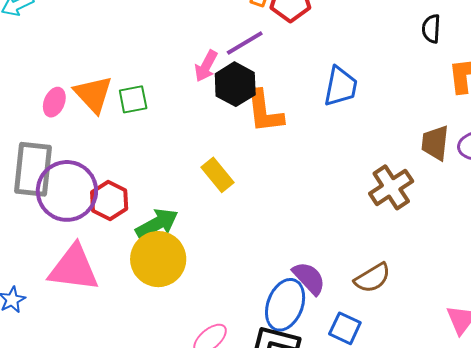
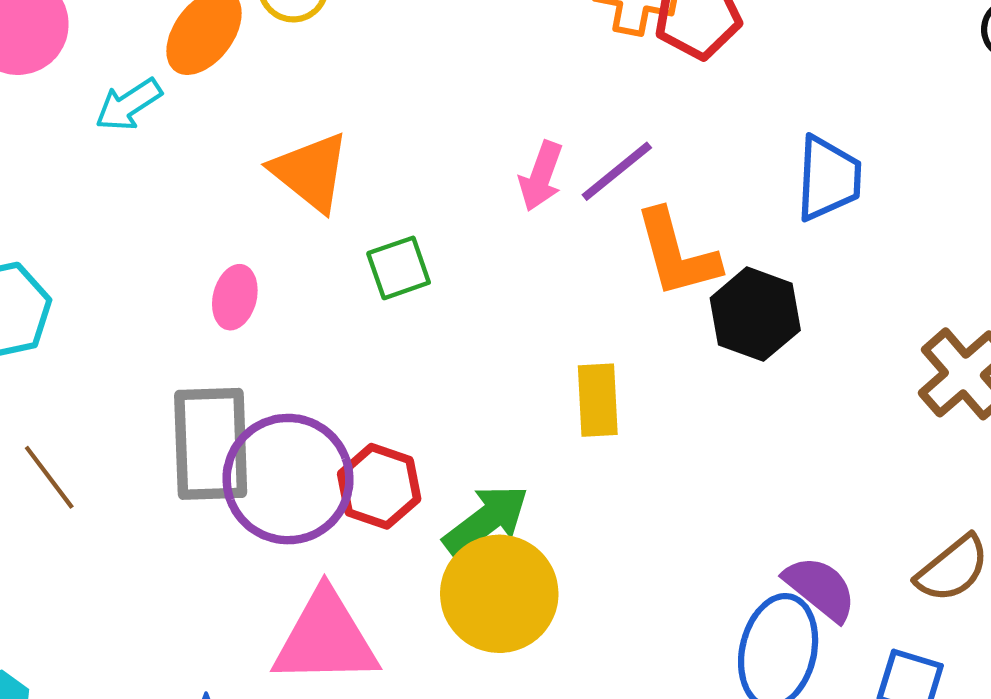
purple line: (245, 43) -> (617, 171), moved
black hexagon: (235, 84) -> (755, 314), moved
orange triangle: (93, 94) -> (311, 172), moved
yellow rectangle: (217, 175) -> (598, 400), turned 44

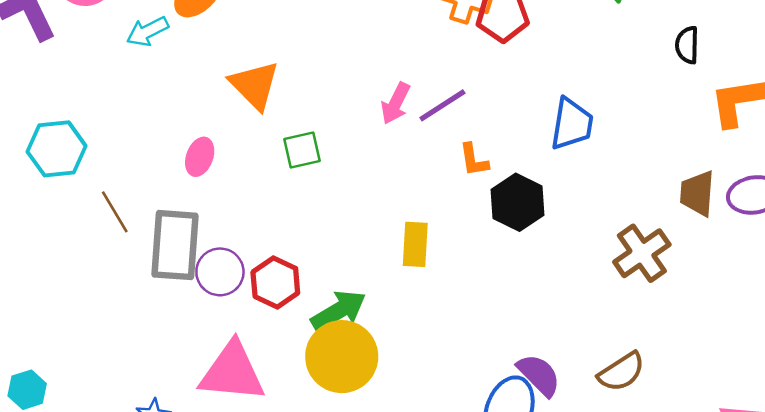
orange L-shape: (677, 254) -> (474, 160), size x0.6
brown line: (49, 477) -> (115, 212), moved
purple circle: (288, 479) -> (220, 272), size x0.6

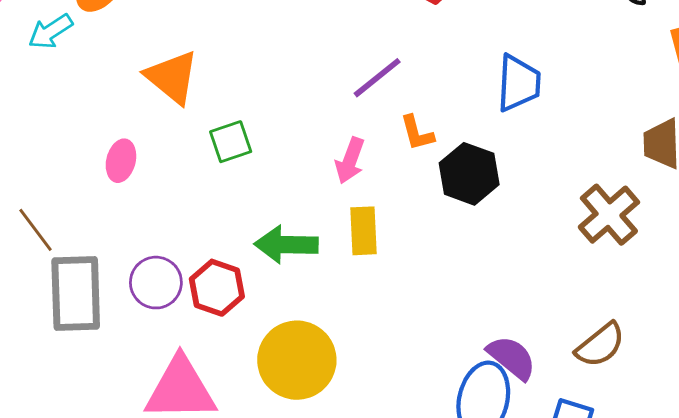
pink arrow: (396, 103) -> (350, 161), moved
gray rectangle: (175, 245) -> (76, 294), moved
green arrow: (339, 311) -> (286, 245), moved, turned -142

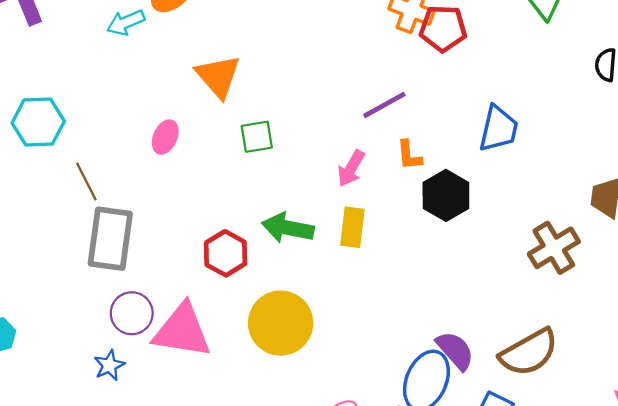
purple circle: (156, 283) -> (132, 313), moved
brown semicircle: (600, 345) -> (529, 352), size x1.4

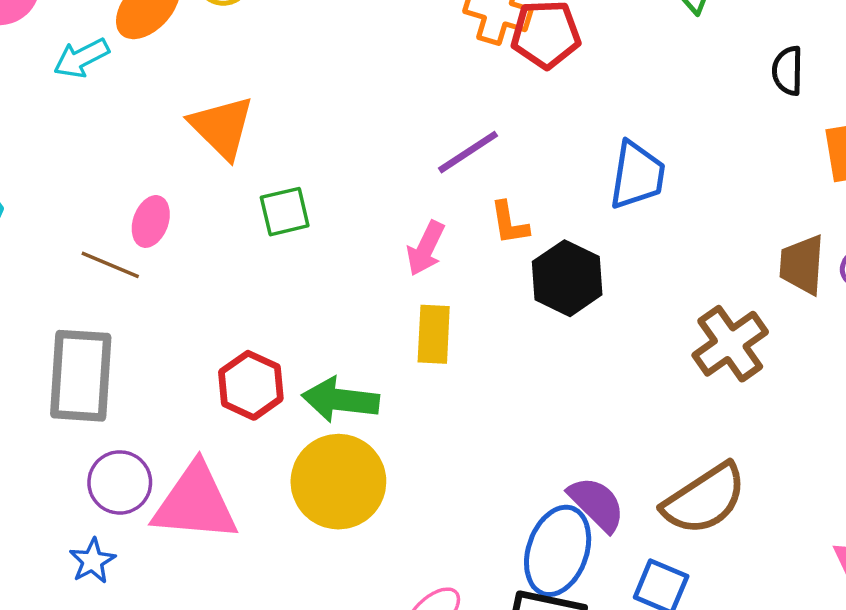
brown line: (86, 181) -> (110, 265), moved, turned -36
green arrow: (288, 228) -> (340, 400), moved

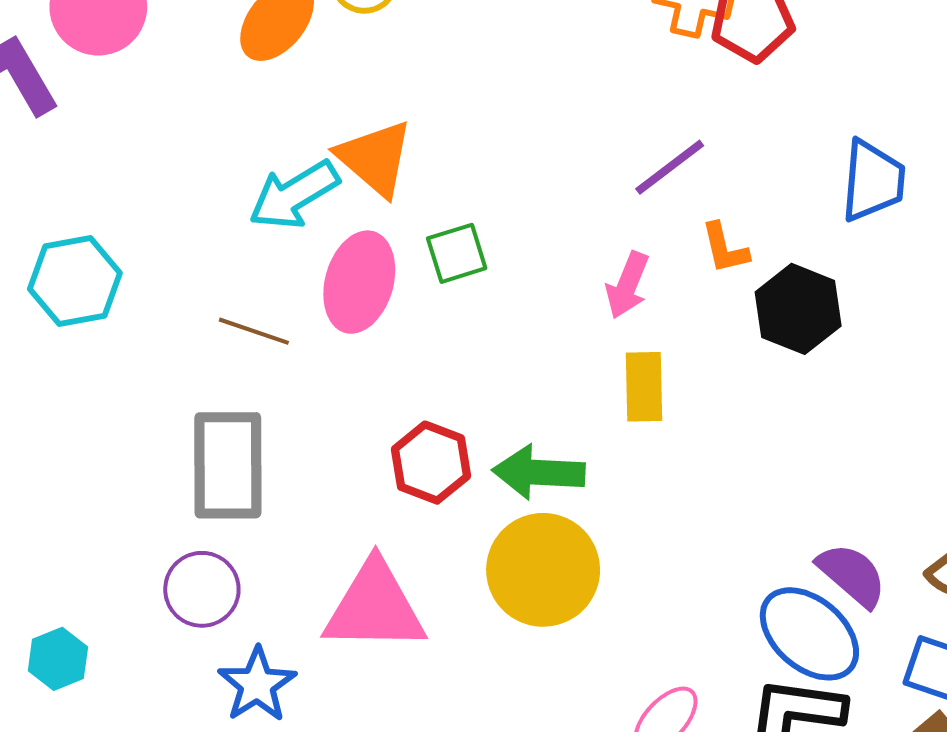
cyan arrow: (81, 58) -> (294, 195), moved, size x1.4
pink ellipse: (151, 221) -> (359, 282), moved, size x1.6
purple circle: (120, 482) -> (202, 589), moved
blue ellipse: (558, 551) -> (809, 634), turned -64
blue star: (92, 561) -> (257, 685), size x1.4

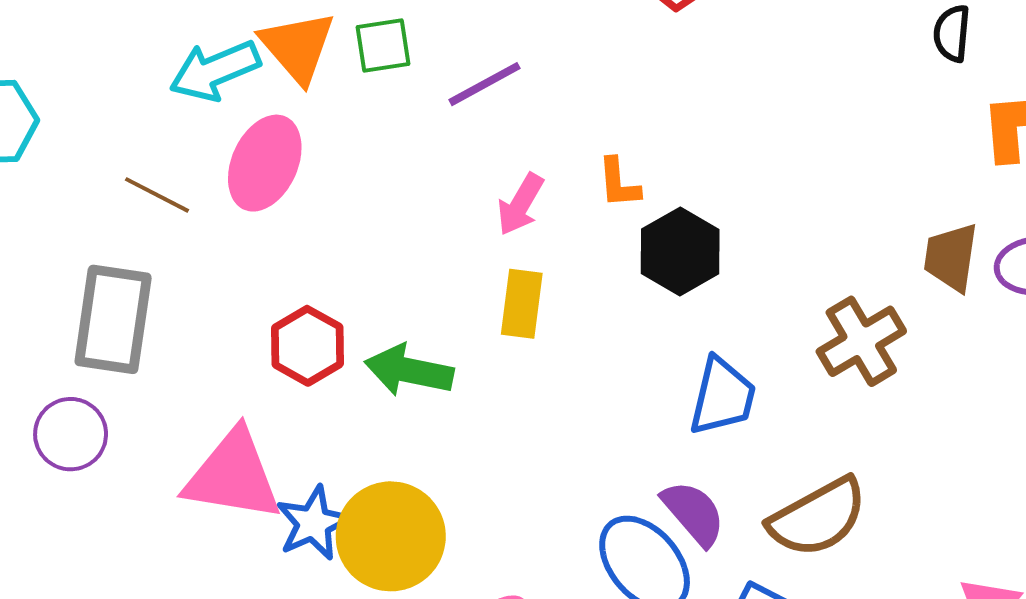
purple line: (670, 167) -> (484, 84), moved
blue trapezoid: (873, 181) -> (722, 396), moved
green square: (457, 253) -> (383, 46), moved
yellow circle: (543, 570) -> (391, 536), moved
blue star: (257, 685) -> (313, 523), moved

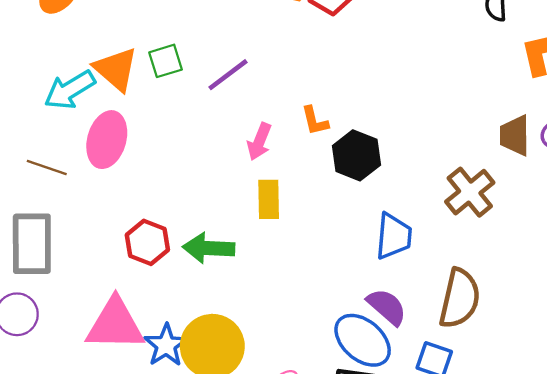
brown semicircle: (818, 517) -> (460, 298), turned -40

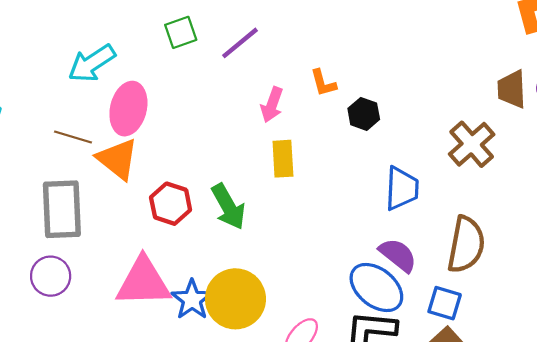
orange triangle: (116, 69) -> (117, 159), moved
black hexagon: (356, 155) -> (364, 114), size x0.7
green arrow: (209, 248) -> (228, 207), turned -120

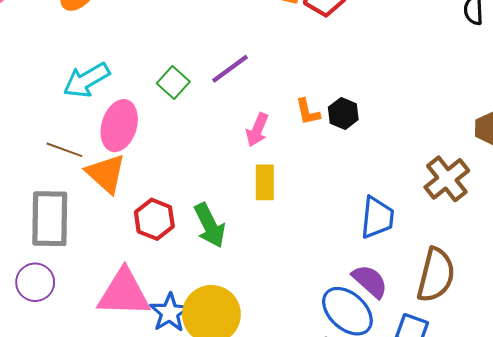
green square: (181, 32) -> (173, 83), moved, turned -32
black hexagon: (364, 114) -> (343, 113), moved

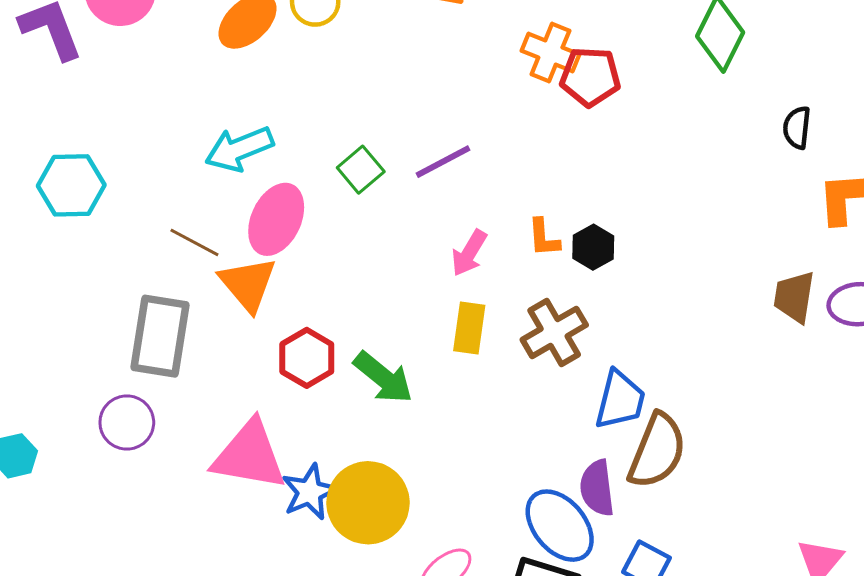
brown cross: (447, 179) -> (554, 332), moved
green arrow: (210, 225) -> (383, 378), turned -33
brown semicircle: (436, 275) -> (657, 451), moved
purple semicircle: (370, 281) -> (597, 488), turned -147

